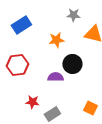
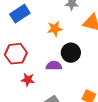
red star: (32, 102) -> (28, 80), moved

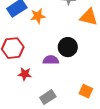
orange star: (55, 29) -> (38, 16), moved

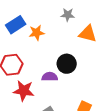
red star: (25, 74) -> (24, 91), size x1.5

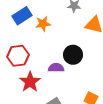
red star: (24, 91) -> (30, 82), turned 30

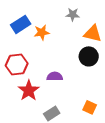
black circle: (73, 55) -> (89, 56), moved

